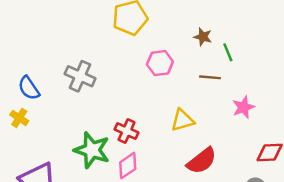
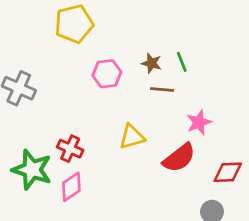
brown star: (203, 37) -> (152, 63), moved
red semicircle: (202, 161) -> (179, 158), moved

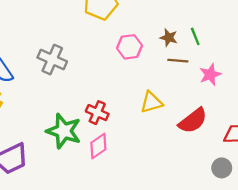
pink star: (199, 122) -> (210, 75), moved

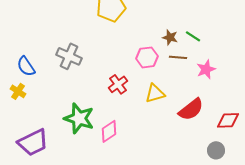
green line: (195, 36) -> (193, 36), turned -35
pink hexagon: (129, 47) -> (147, 57), moved
red cross: (97, 113) -> (118, 84), moved, turned 30

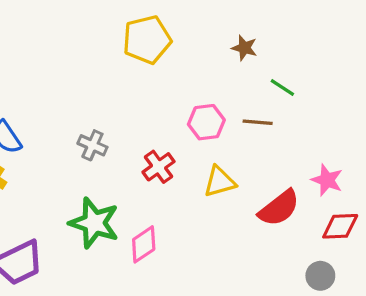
brown star: (170, 37) -> (244, 48), moved
gray cross: (69, 56) -> (92, 145), moved, size x0.7
pink star: (206, 69) -> (327, 180), moved, turned -30

